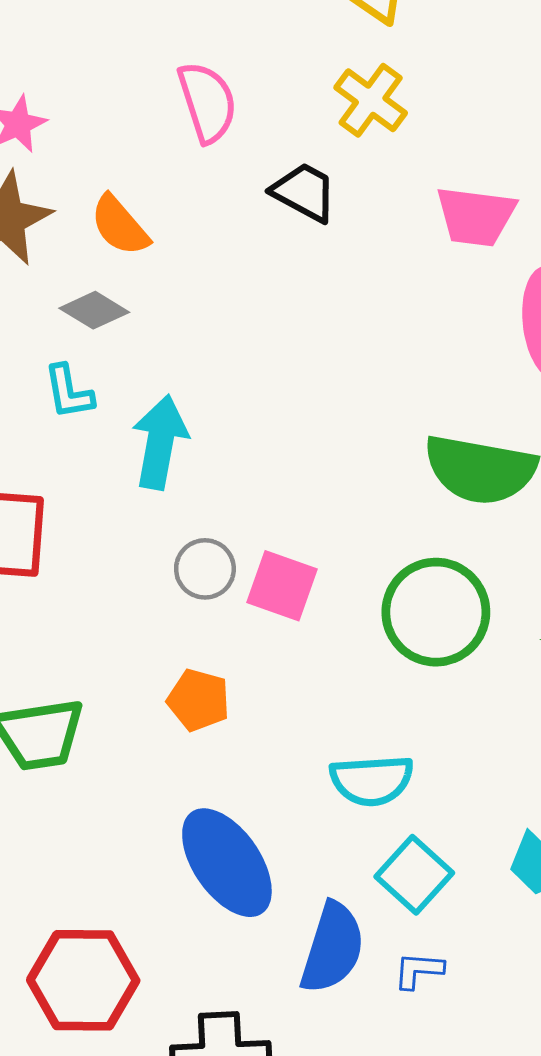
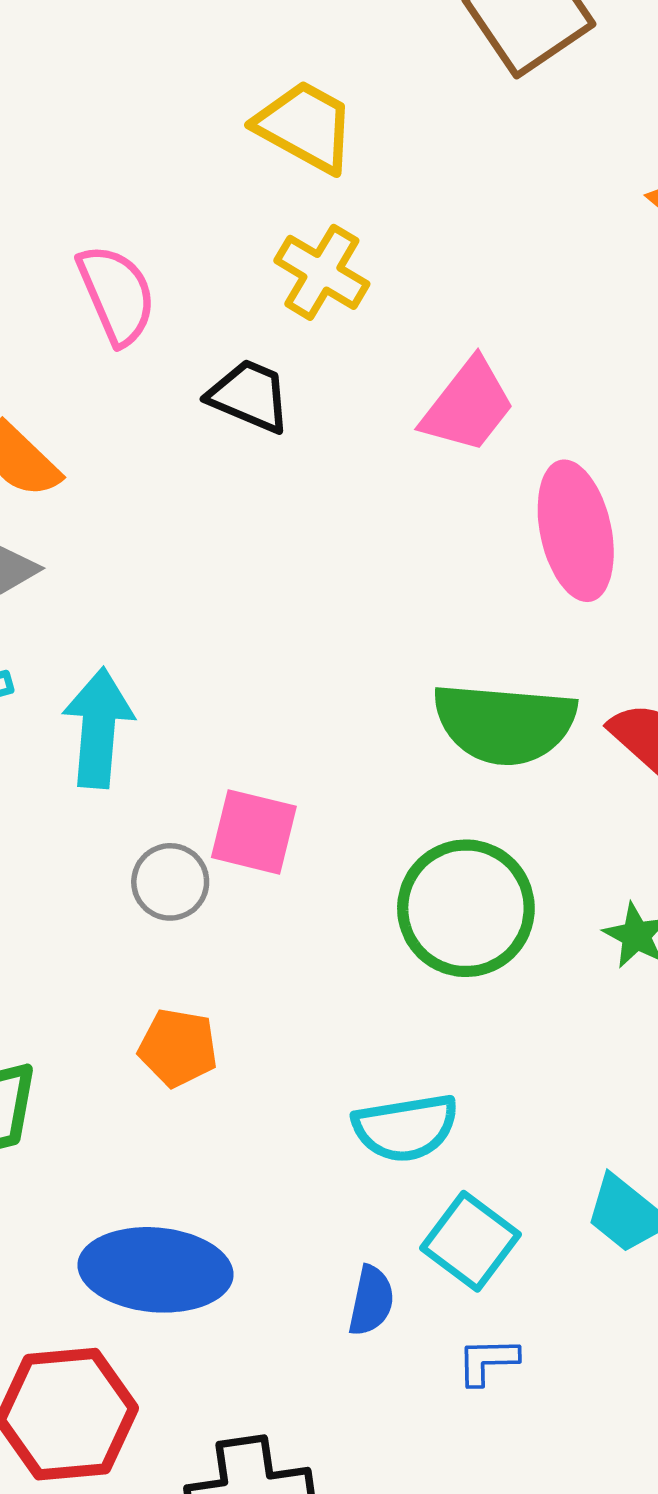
pink trapezoid: (476, 216) -> (468, 406), turned -54
pink square: (282, 586) -> (254, 832), moved
blue ellipse: (227, 863) -> (156, 1270), moved, turned -45
blue semicircle: (332, 948) -> (371, 1301), moved, size x0.6

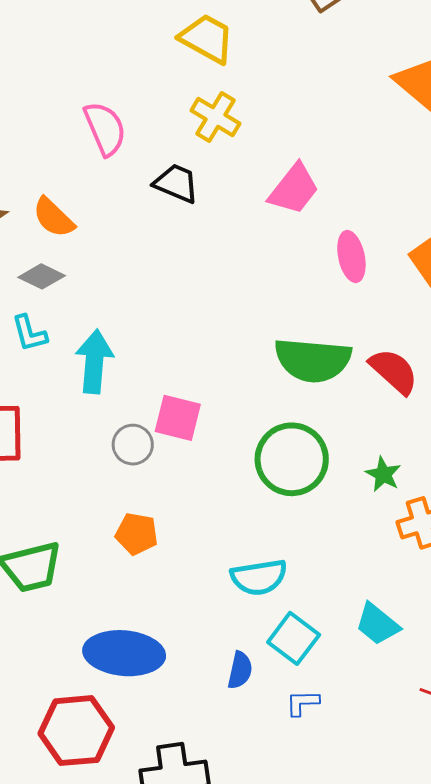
pink ellipse: (576, 531) -> (351, 257), size x0.7

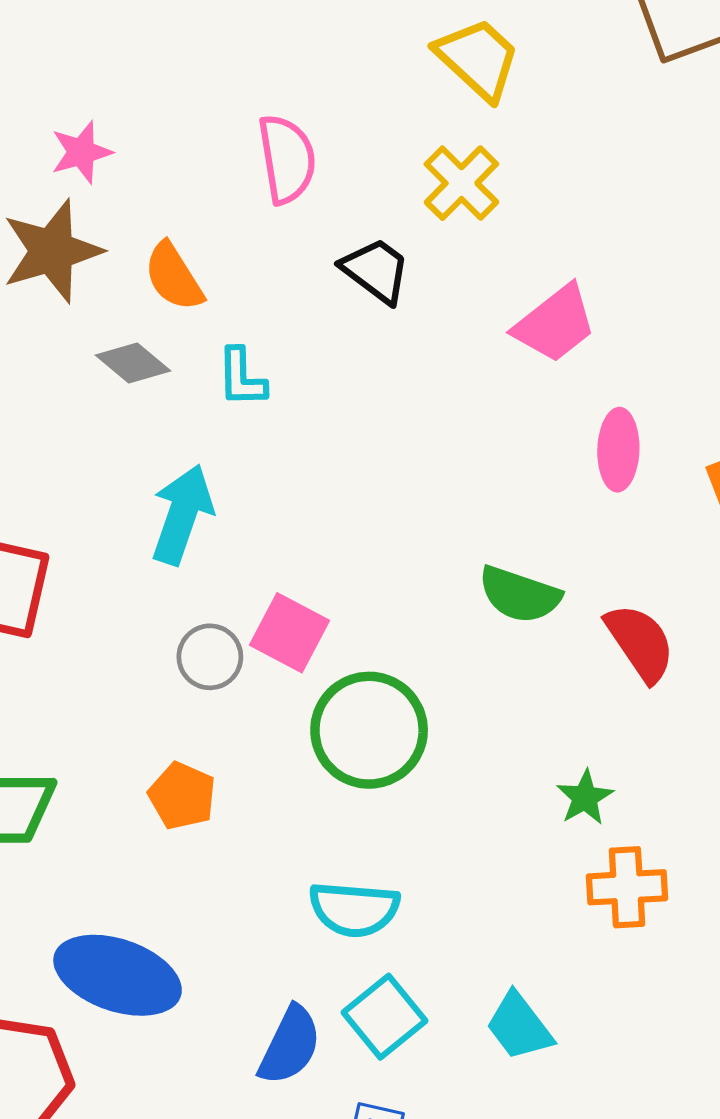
cyan L-shape: (29, 333) -> (242, 378), moved
green semicircle: (313, 360) -> (520, 595), size x0.7
green circle: (292, 459) -> (369, 730), moved
blue semicircle: (240, 670) -> (290, 1045), size x1.4

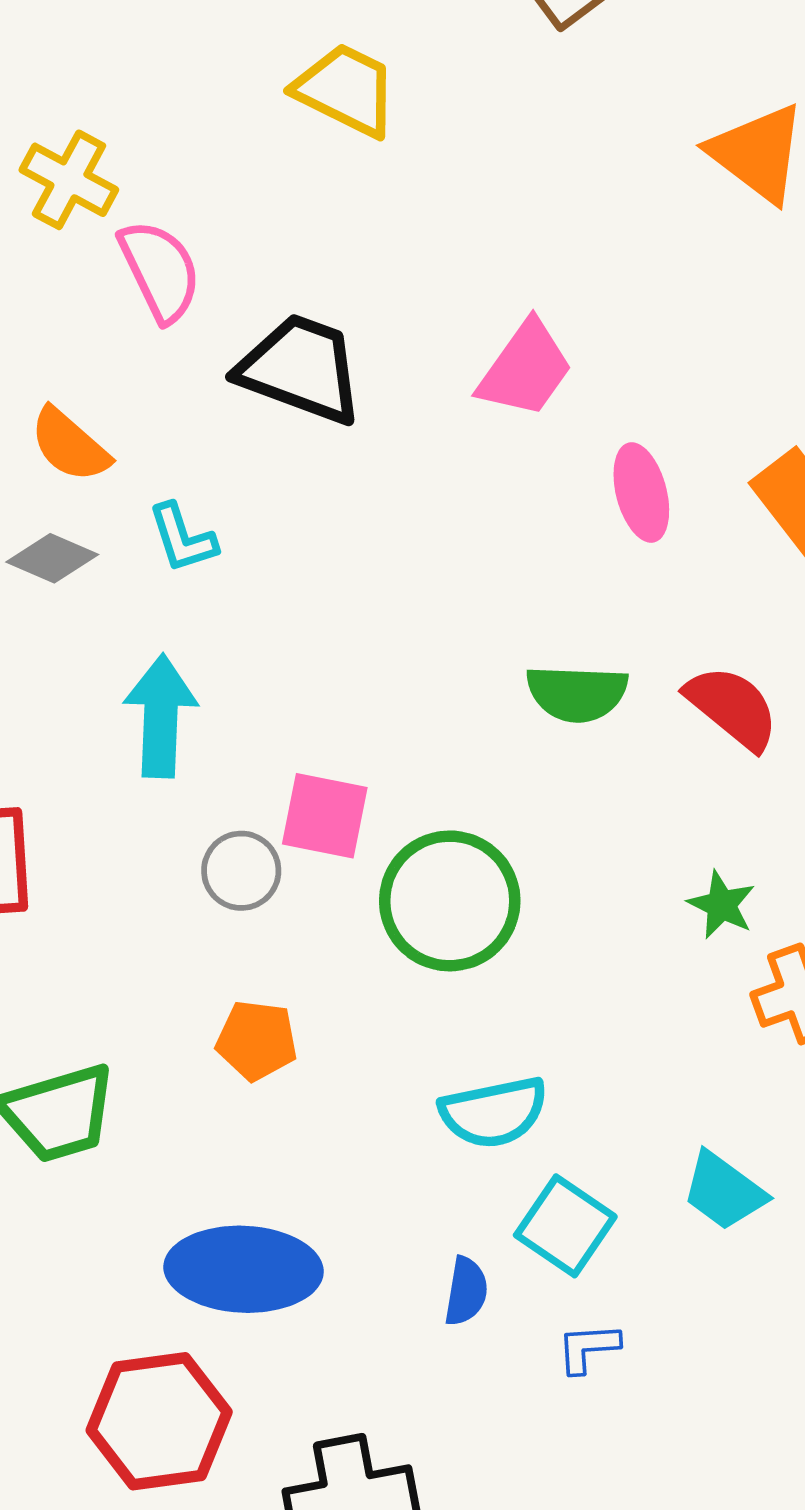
yellow cross: (461, 183) -> (69, 180), moved
black trapezoid: (376, 270) -> (301, 369), size x1.5
blue semicircle: (290, 1045) -> (466, 1291), size x0.7

